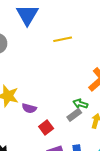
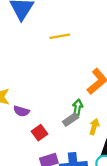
green arrow: (80, 104) -> (78, 107), turned 80

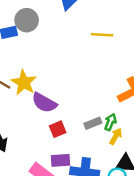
green arrow: (78, 107) -> (110, 122), moved
purple semicircle: (21, 111) -> (44, 103), size x1.5

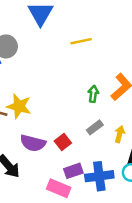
purple semicircle: (44, 103) -> (33, 143), moved
green arrow: (110, 122) -> (93, 94), moved

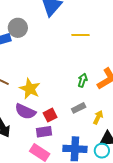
yellow star: (19, 106) -> (30, 89), moved
purple rectangle: (73, 171) -> (44, 132), moved

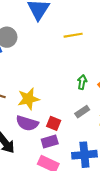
yellow star: (30, 89) -> (28, 99), turned -30
red square: (50, 115) -> (54, 123), turned -32

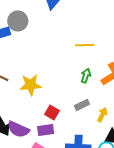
yellow line: (73, 35) -> (85, 45), moved
purple semicircle: (27, 123) -> (18, 129), moved

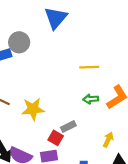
green arrow: (86, 76) -> (91, 99), turned -112
gray rectangle: (82, 105) -> (68, 126), moved

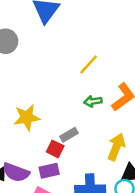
yellow line: (89, 67) -> (89, 64), turned -42
yellow arrow: (108, 140) -> (116, 147), size x1.5

